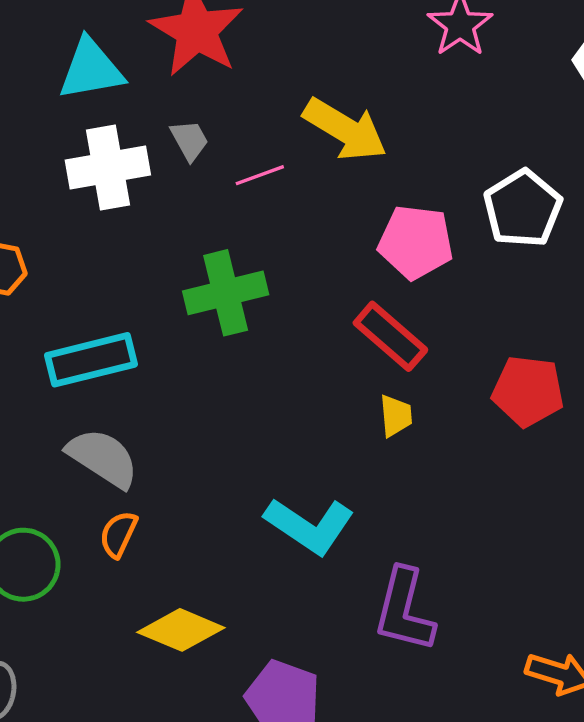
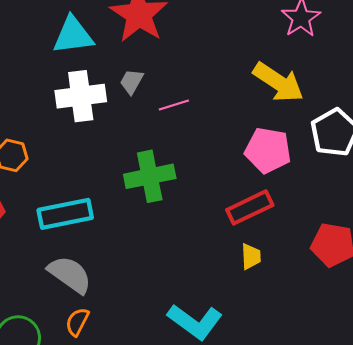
yellow arrow: (345, 129) -> (278, 82), moved
gray trapezoid: (189, 140) -> (132, 82), turned -124
red rectangle: (390, 336) -> (250, 207), turned -69

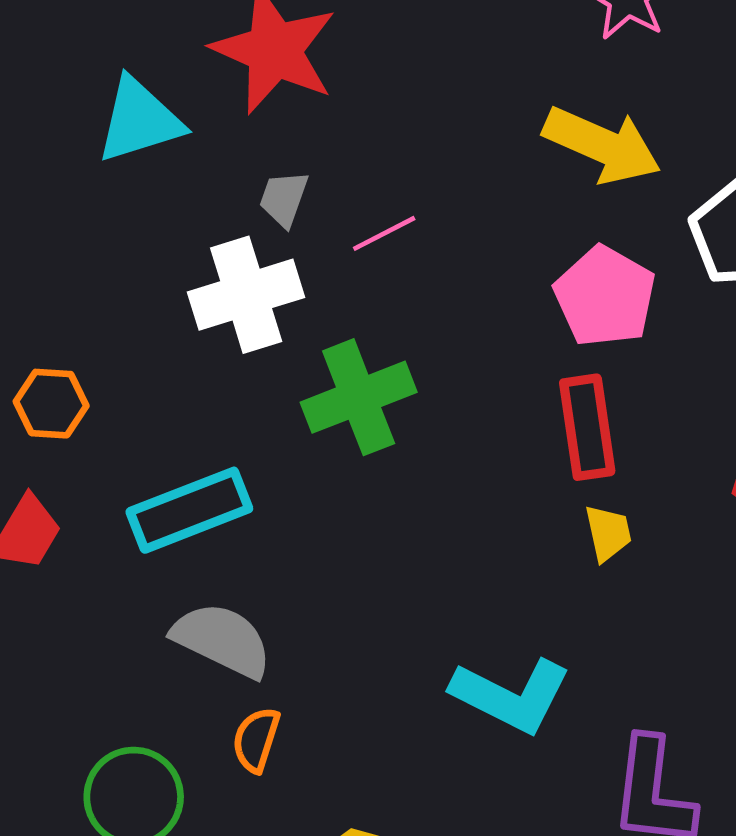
white cross: (81, 96) -> (246, 295), moved
pink pentagon: (268, 150) -> (605, 296), turned 30
red rectangle: (250, 207) -> (587, 427), turned -63

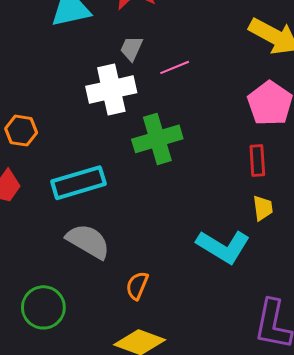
red rectangle: (587, 427) -> (257, 160), size x0.7
cyan L-shape: (511, 695) -> (223, 247), moved
orange semicircle: (256, 740) -> (137, 286), moved

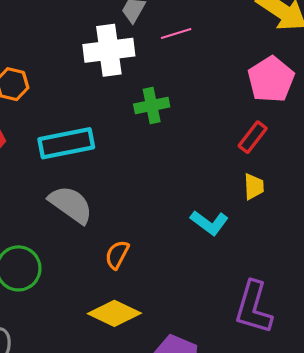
green cross: (157, 139) -> (152, 106), size x0.7
red rectangle: (257, 160) -> (253, 137), turned 36
cyan L-shape: (223, 247) -> (209, 223), size x0.7

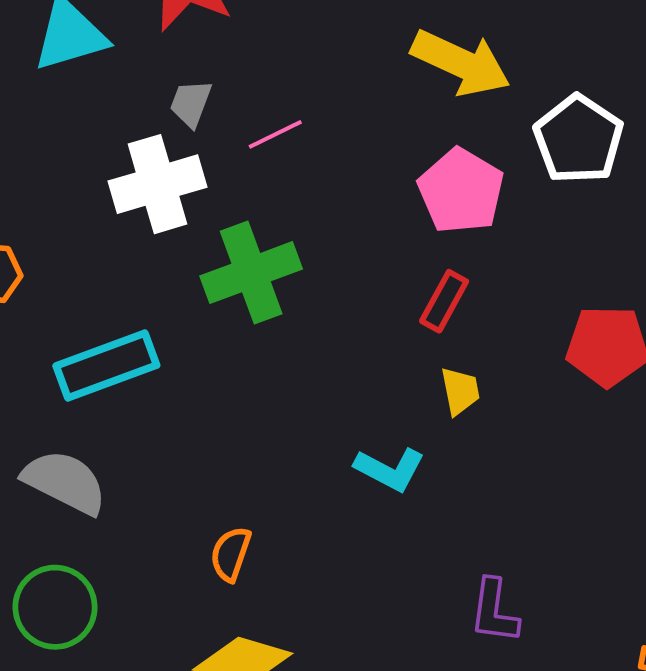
green cross: (152, 106) -> (251, 273), size x1.5
gray semicircle: (71, 204) -> (65, 482), moved
purple L-shape: (253, 307) -> (494, 611), size x0.7

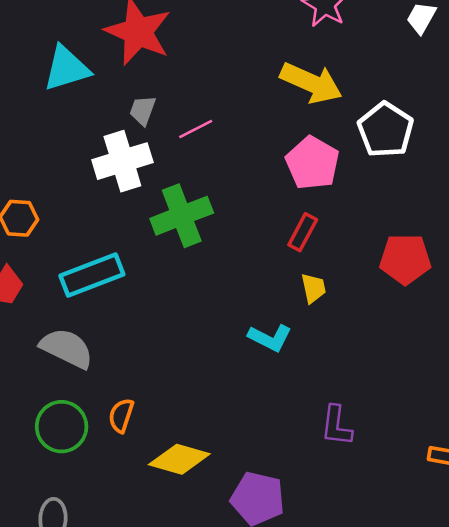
orange semicircle: (231, 554) -> (121, 415), moved

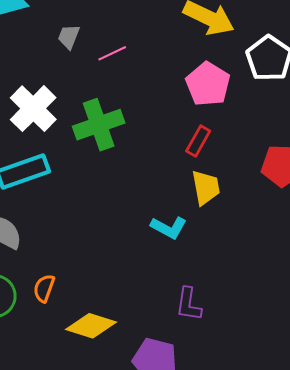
white cross: (122, 161) -> (33, 109), moved, turned -30
yellow trapezoid: (313, 288) -> (206, 188), size x1.4
purple L-shape: (336, 426) -> (189, 304), moved

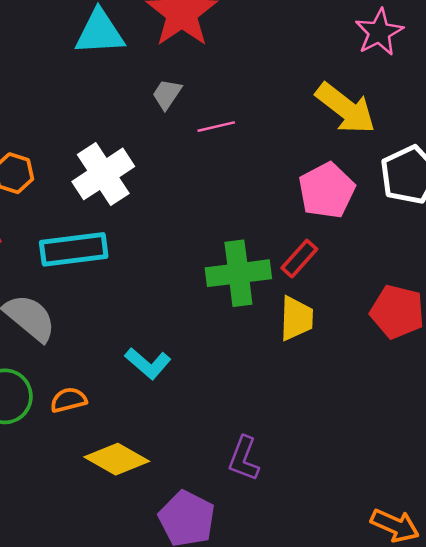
green cross: (99, 125) -> (238, 273), moved
cyan L-shape: (169, 228) -> (148, 363), moved
orange semicircle: (44, 288) -> (68, 400), turned 44

